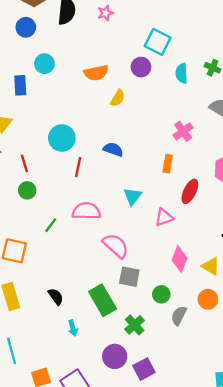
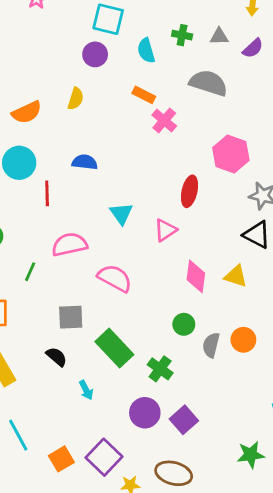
orange semicircle: (96, 73) -> (27, 112), moved
orange rectangle: (168, 164) -> (144, 95), moved, turned -60
gray square: (129, 277) -> (71, 317), moved
orange circle: (208, 299) -> (243, 340), moved

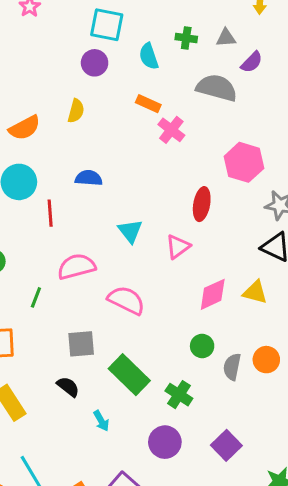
purple semicircle: (253, 48) -> (252, 62), moved
pink diamond: (196, 276) -> (213, 294), turned 60
purple square: (184, 420) -> (226, 445), moved

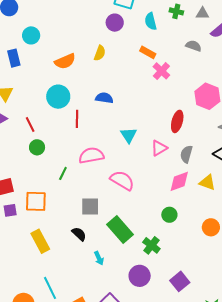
gray semicircle: (217, 88) -> (194, 46), size x0.6
gray semicircle: (232, 367) -> (186, 154), moved

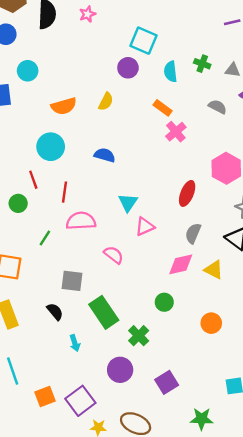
red line: (77, 119) -> (64, 192), moved
red line: (30, 125) -> (33, 180), moved
pink triangle: (159, 148) -> (145, 227), moved
pink semicircle: (122, 180) -> (114, 255), size x0.7

